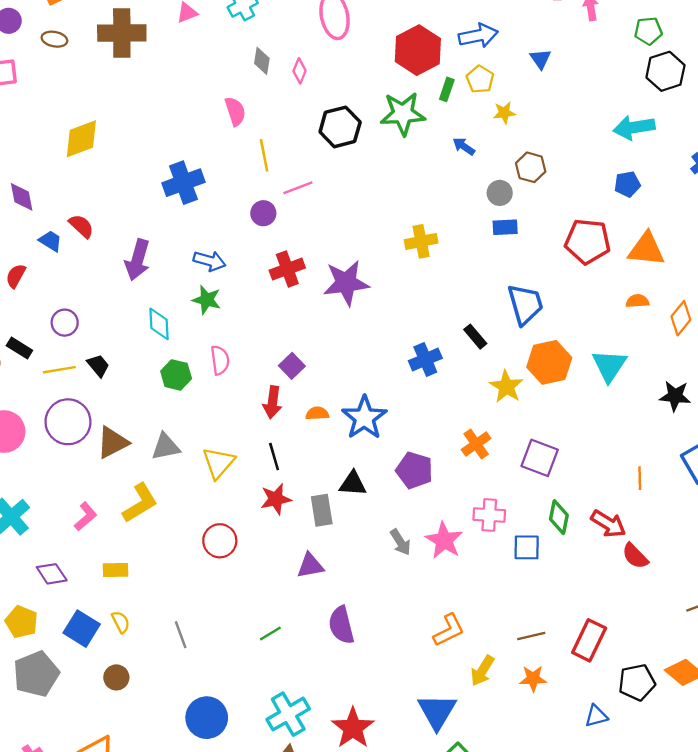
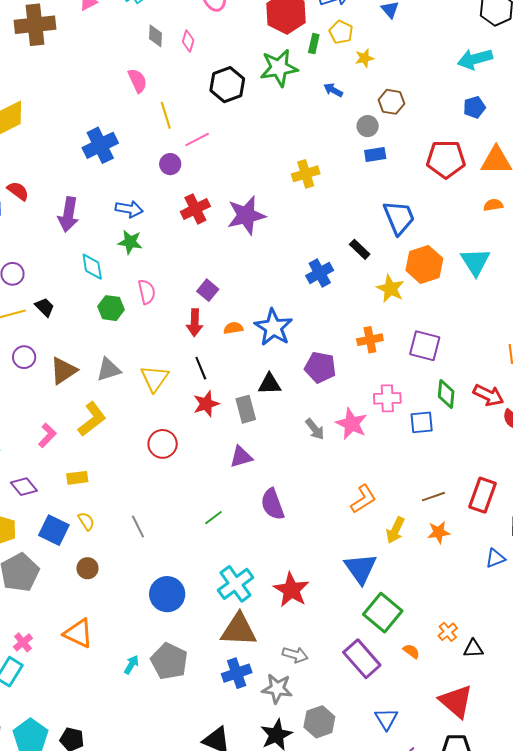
purple circle: (68, 422) -> (24, 357), size x0.6
orange cross: (476, 444) -> (370, 340), turned 30

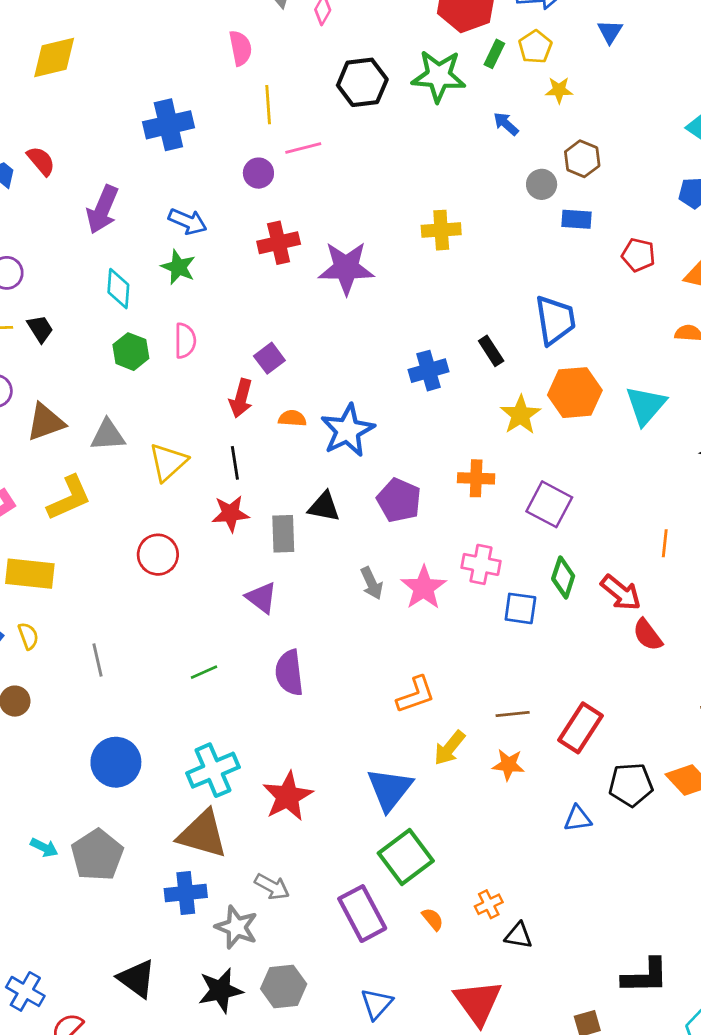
blue rectangle: (375, 154) -> (577, 219), moved
red pentagon: (446, 159) -> (638, 255), size x0.6
purple triangle: (241, 457) -> (261, 598), turned 40
yellow rectangle: (77, 478) -> (30, 574), size x1.6
cyan arrow: (131, 665) -> (44, 847), turned 72

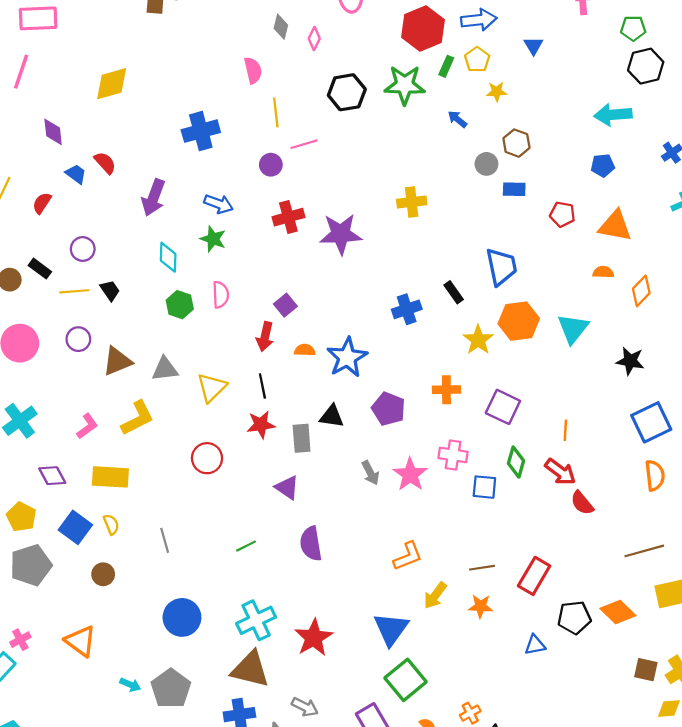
orange line: (665, 543) -> (565, 430), moved

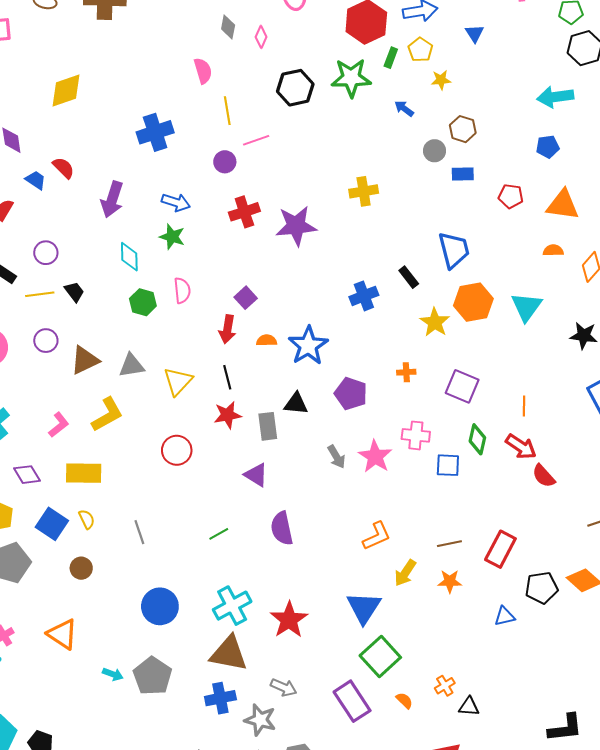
orange cross: (446, 390) -> (406, 372), size x0.7

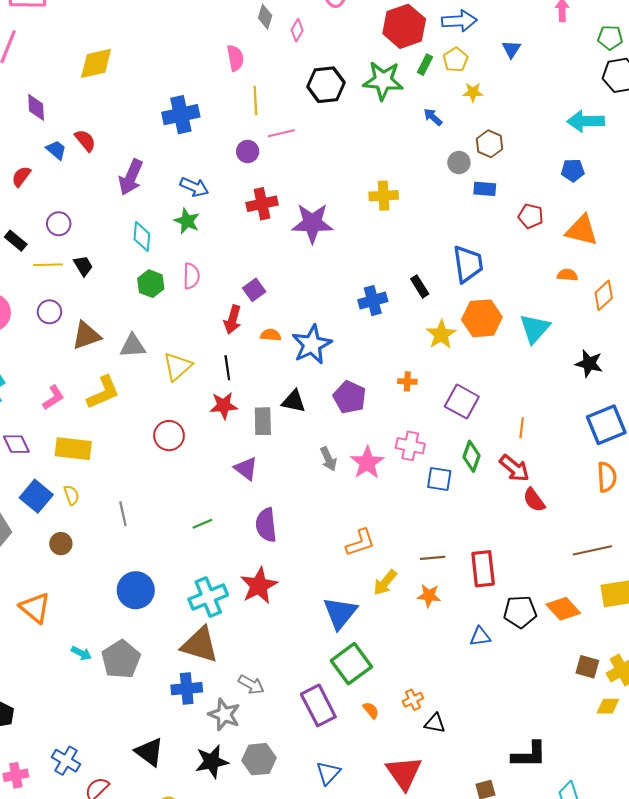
red rectangle: (500, 549) -> (483, 569), turned -40
red star: (289, 620) -> (259, 586), moved

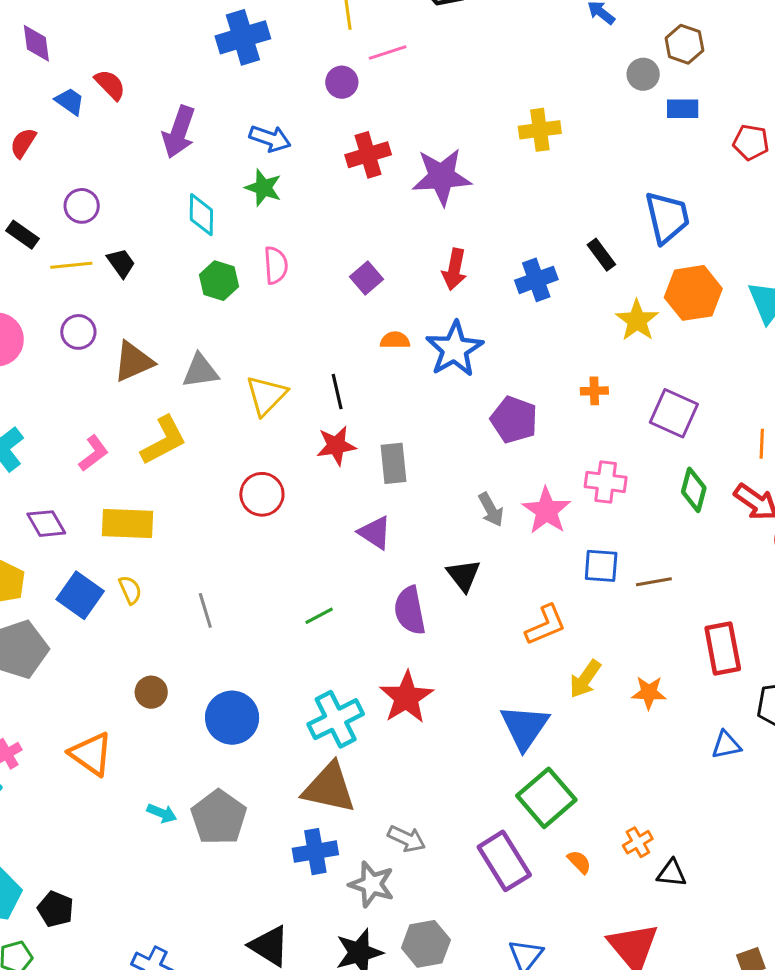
red arrow: (233, 320) -> (454, 269), moved
black triangle: (294, 401) -> (463, 575), moved, turned 45
blue square: (439, 479) -> (601, 566), moved
brown circle: (61, 544) -> (151, 692), moved
brown line: (433, 558) -> (654, 582), moved

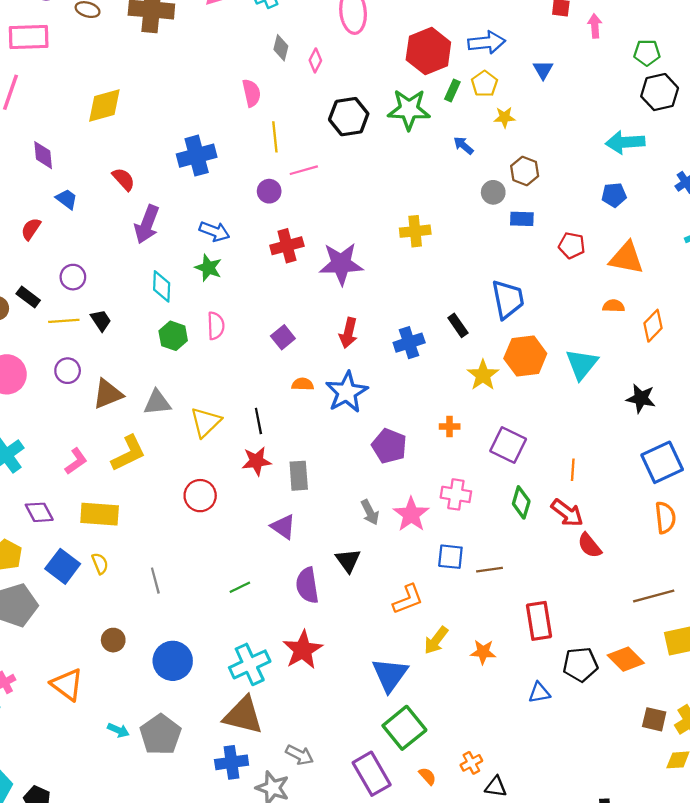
red semicircle: (110, 85) -> (124, 179), moved

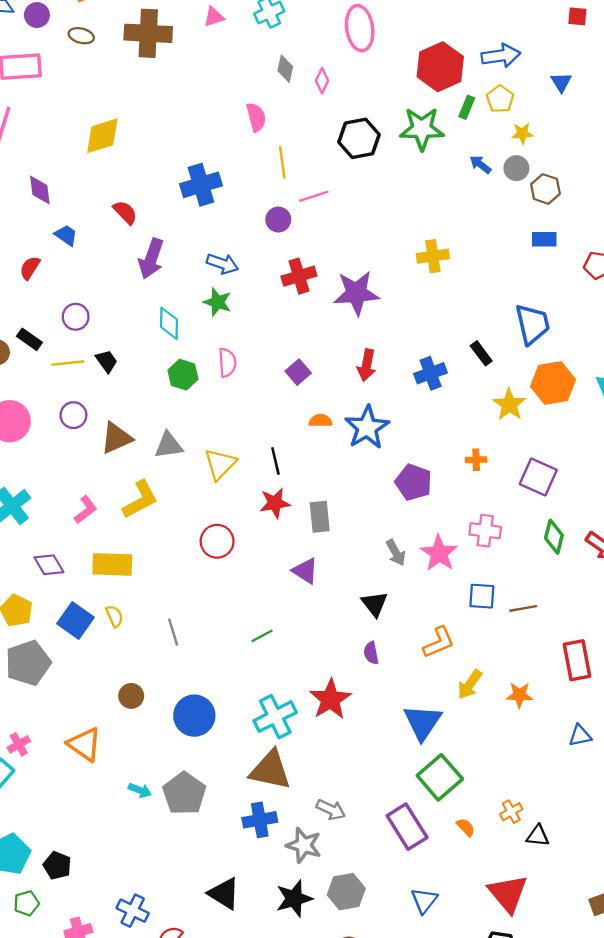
gray circle: (493, 192) -> (516, 168), moved
purple semicircle: (307, 585) -> (371, 653), moved, size x0.6

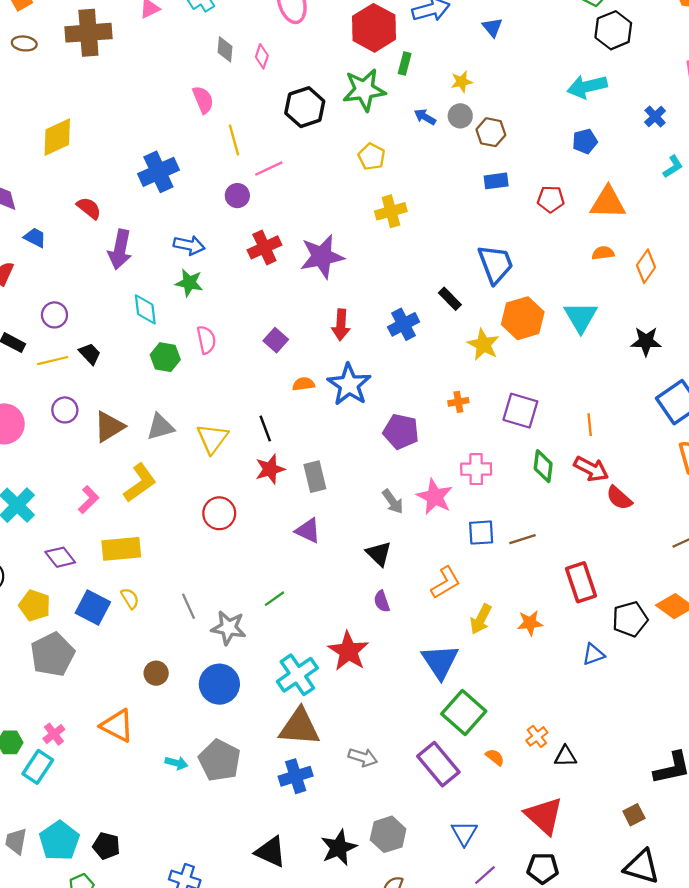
yellow pentagon: (500, 99) -> (372, 157), moved
gray star: (304, 845) -> (228, 628), moved

